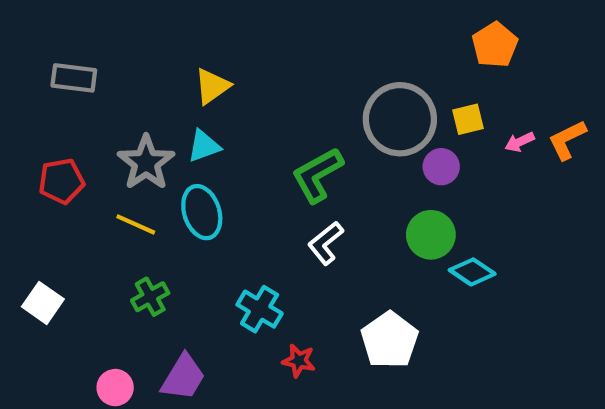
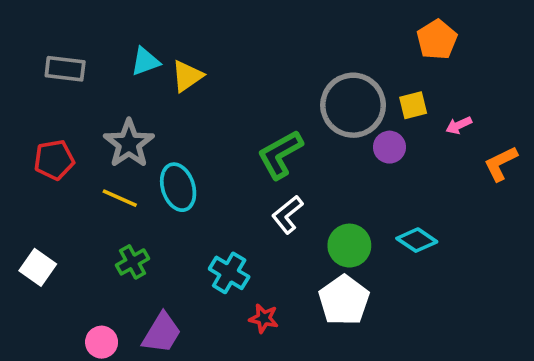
orange L-shape: (567, 140) -> (501, 164), moved
cyan triangle: (204, 146) -> (145, 61), moved
green circle: (431, 235) -> (349, 246), moved

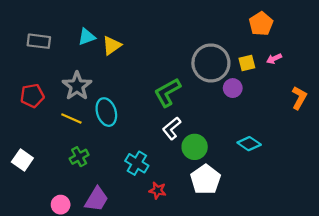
pink arrow: (459, 125) -> (274, 59), moved
orange L-shape: (501, 164) -> (299, 98), turned 145
green circle: (349, 246) -> (195, 147), moved

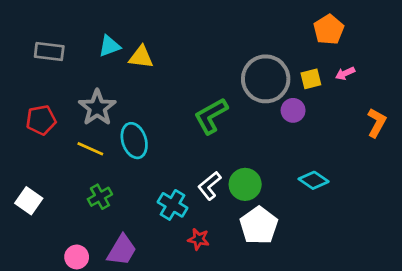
yellow triangle: (112, 46) -> (141, 57), turned 42
white L-shape: (172, 128) -> (209, 186), moved

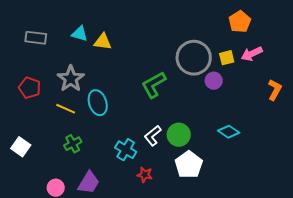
cyan triangle: (109, 46) -> (80, 34), turned 36
pink arrow: (345, 73) -> (252, 54), size x1.5
red pentagon: (41, 120) -> (30, 88), turned 30

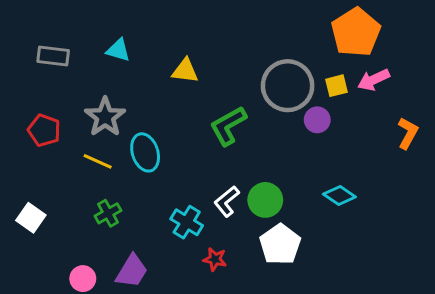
orange pentagon: (240, 22) -> (356, 32), size x1.5
yellow triangle: (103, 42) -> (185, 71), moved

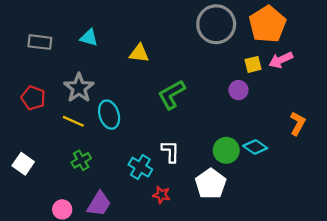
gray circle: (288, 86) -> (216, 24), moved
orange L-shape: (408, 133) -> (298, 124), moved
green circle: (265, 200) -> (226, 150), moved
white L-shape: (227, 201) -> (170, 151), turned 130

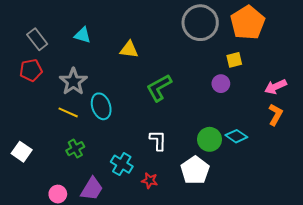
gray rectangle: (40, 42) -> (37, 39), turned 45
pink arrow: (281, 60) -> (276, 87), moved
red pentagon: (33, 98) -> (31, 70), moved, turned -30
cyan cross: (140, 167) -> (122, 164), moved

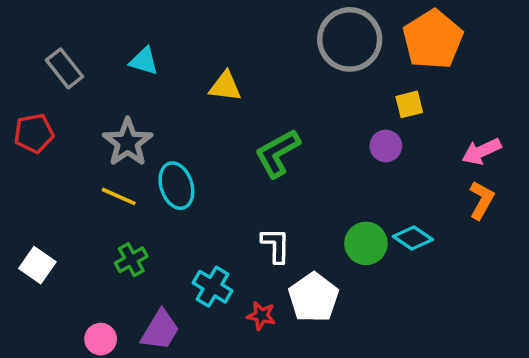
red pentagon: (31, 70) -> (34, 133), moved
white pentagon: (195, 170) -> (314, 298), moved

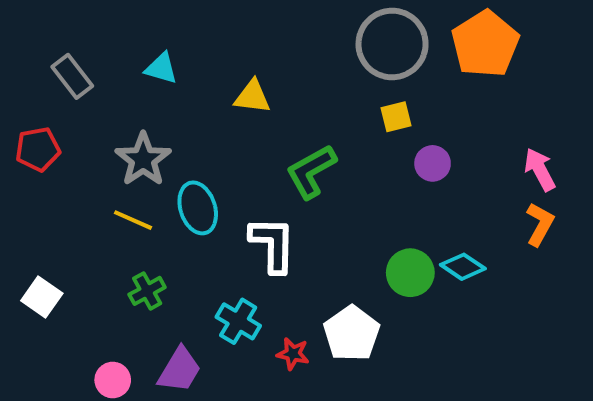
yellow square: (409, 104) -> (396, 117), moved
pink arrow: (481, 151) -> (540, 169), turned 87
white L-shape: (276, 245) -> (273, 244), moved, size x1.4

